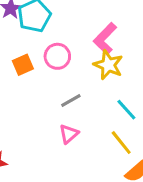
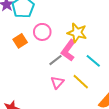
pink L-shape: (105, 39) -> (68, 50), moved
yellow line: (121, 143) -> (81, 82), moved

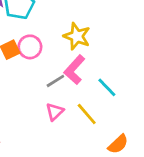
pink circle: (42, 32) -> (30, 47), moved
yellow star: (77, 33) -> (77, 36), moved

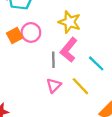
gray line: (55, 81) -> (53, 60), turned -56

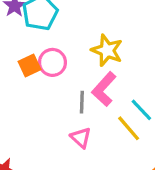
pink triangle: (54, 85) -> (81, 138), turned -35
yellow line: (80, 86) -> (129, 128), moved

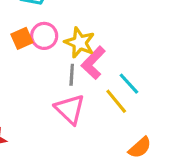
yellow star: (107, 50) -> (80, 43), moved
pink triangle: (81, 138) -> (70, 109), size x1.5

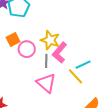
pink circle: (44, 36) -> (27, 49), moved
cyan line: (129, 84) -> (83, 65), turned -70

